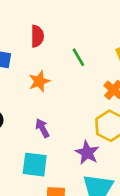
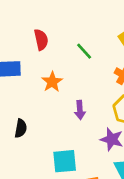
purple arrow: (42, 128) -> (80, 110), moved, turned -144

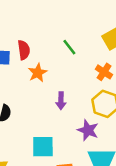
red semicircle: (41, 40) -> (24, 50), moved

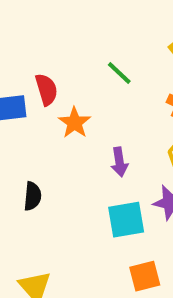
cyan square: (43, 147) -> (126, 220), moved

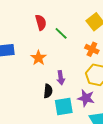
red semicircle: (46, 90) -> (41, 22), moved
black semicircle: (33, 196) -> (48, 91), moved

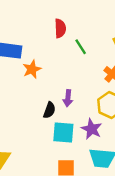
orange star: (39, 58) -> (32, 69), moved

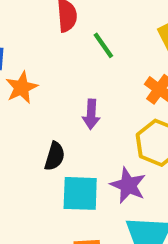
purple arrow: (68, 98) -> (91, 114), moved

